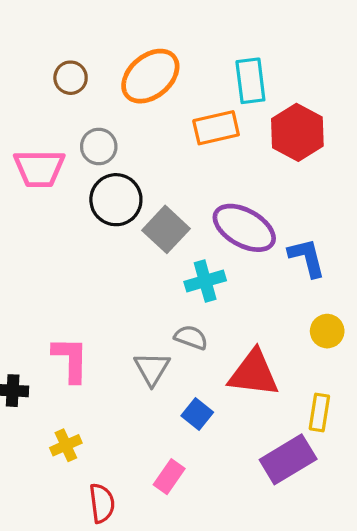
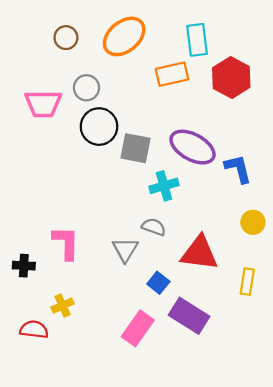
gray square: (166, 229) -> (135, 148), turned -32
purple rectangle: (288, 459) -> (189, 316), moved, turned 63
pink rectangle: (169, 477) -> (138, 328), size x1.4
red semicircle: (102, 503) -> (34, 329), moved, turned -76

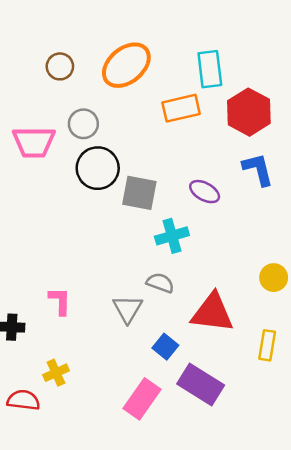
purple ellipse: (193, 147) -> (205, 192), size x0.6
blue L-shape: (238, 169) -> (258, 169), moved
pink L-shape: (66, 243) -> (60, 301), size x0.7

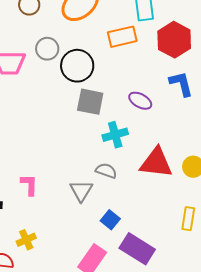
black circle: (98, 168) -> (77, 66), moved
red triangle: (212, 313) -> (156, 163), moved

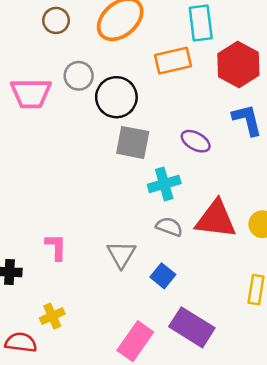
gray semicircle: (106, 171) -> (169, 227), moved
blue square: (110, 220) -> (163, 276), moved

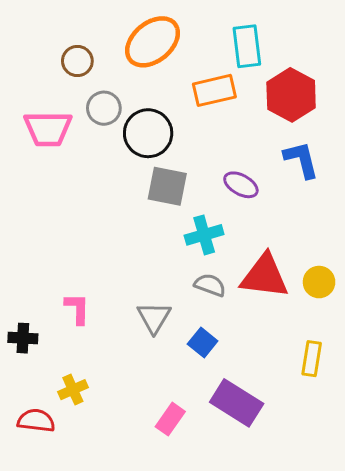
brown circle: (56, 20) -> (77, 61), moved
pink rectangle: (135, 341) -> (170, 419), size x0.7

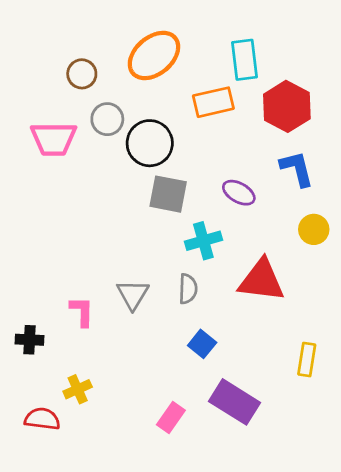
yellow circle: (319, 282) -> (314, 229), moved
gray semicircle: (210, 285) -> (188, 289), moved, turned 72
gray triangle: (154, 317) -> (133, 294), moved

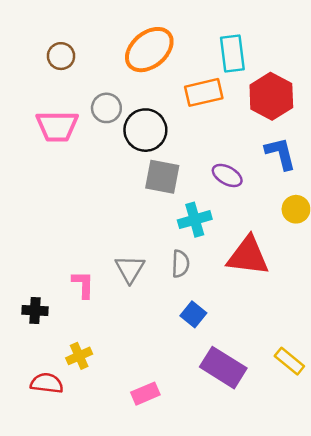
brown circle: (82, 74) -> (61, 56), moved
yellow rectangle: (307, 360) -> (289, 361), moved, turned -60
pink rectangle: (171, 417) -> (145, 394), moved, turned 32

